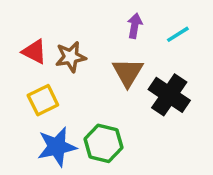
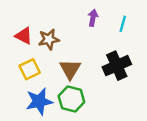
cyan line: (178, 34) -> (123, 24), turned -42
brown triangle: (128, 72) -> (70, 69), moved
black cross: (169, 95) -> (117, 66), turned 32

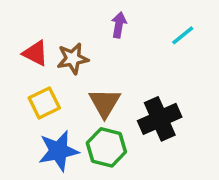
purple arrow: (93, 18) -> (119, 25), moved
cyan line: (123, 24) -> (183, 35), turned 35
black cross: (117, 66) -> (160, 119), moved

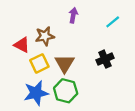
red triangle: (35, 53) -> (22, 45), moved
yellow square: (44, 103) -> (39, 63), moved
black cross: (160, 119) -> (105, 59), moved, size x0.7

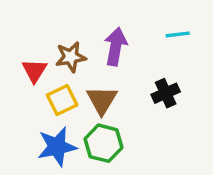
purple arrow: (73, 15) -> (116, 47), moved, size x1.5
cyan line: (113, 22) -> (178, 34), turned 32
red triangle: (22, 45) -> (34, 71), turned 35

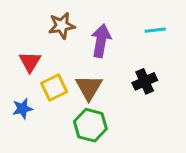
brown star: (71, 57) -> (62, 26), moved
blue star: (57, 147) -> (22, 109), moved, size x0.6

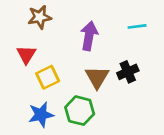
brown star: (62, 26) -> (40, 17), moved
brown triangle: (89, 87) -> (97, 77), moved
blue star: (22, 109) -> (41, 115), moved, size x1.4

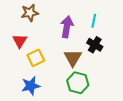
cyan line: (137, 26) -> (94, 21), moved, turned -72
black cross: (128, 72) -> (95, 45), moved, turned -35
green hexagon: (80, 111) -> (78, 83), moved

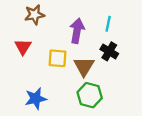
yellow square: (36, 58) -> (57, 58), moved, turned 30

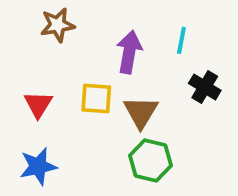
red triangle: (23, 47) -> (38, 104), moved
black cross: (109, 51) -> (205, 87), moved
blue star: (36, 99) -> (38, 166), moved

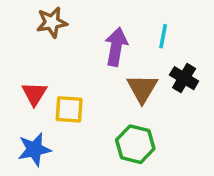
yellow square: (96, 99) -> (69, 109), moved
brown triangle: (141, 112) -> (142, 88), moved

